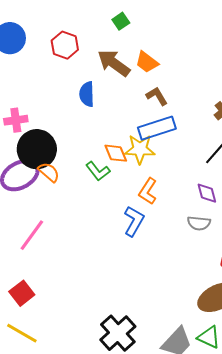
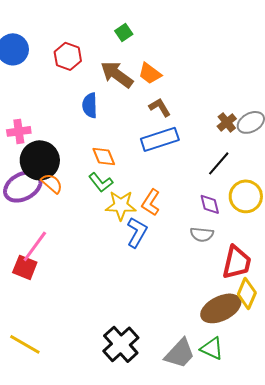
yellow star: (140, 149) -> (121, 205), moved
orange diamond: (116, 153) -> (104, 156), moved
red square: (22, 293) -> (25, 267), moved, turned -30

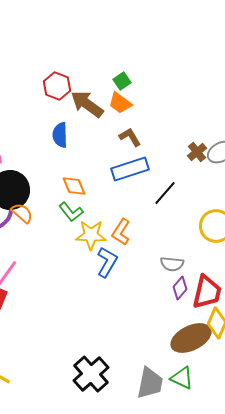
green square: (124, 32) -> (122, 81), moved
red hexagon: (68, 56) -> (57, 86), moved
black line: (219, 163) -> (165, 193), moved
purple diamond: (210, 204) -> (180, 288), moved, turned 55
gray trapezoid: (180, 353) -> (150, 383), turned -32

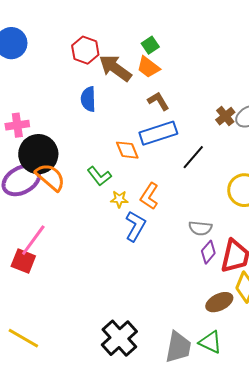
orange diamond: (74, 186) -> (127, 150), moved
orange semicircle: (22, 213) -> (50, 177), size x1.4
yellow star: (91, 235) -> (119, 199), size x0.6
brown ellipse: (191, 338) -> (219, 302), size x0.7

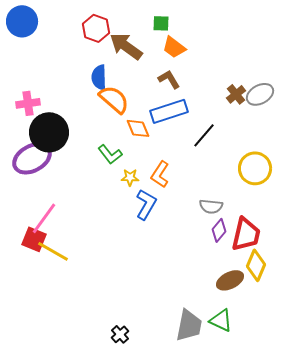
green square: (150, 45) -> (161, 23), turned 36
orange trapezoid: (148, 67) -> (174, 47), moved
orange semicircle: (50, 177) -> (114, 99), moved
yellow line: (23, 338) -> (53, 251), moved
black cross: (119, 338) -> (120, 334), moved, size x0.5

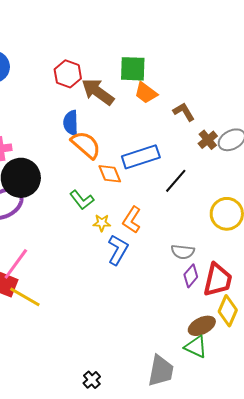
green square: (161, 23) -> (133, 69), size x1.6
brown L-shape: (169, 79) -> (184, 112), moved
green triangle: (221, 320) -> (196, 347), moved

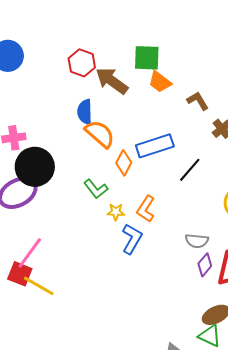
orange diamond: (110, 174) -> (124, 163), turned 50

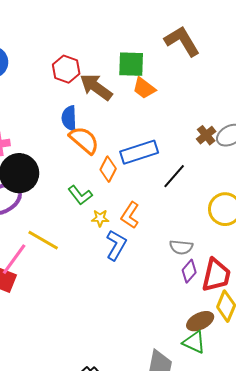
brown L-shape: (198, 101) -> (182, 41), moved, size x1.6
yellow line: (39, 286) -> (43, 240), moved

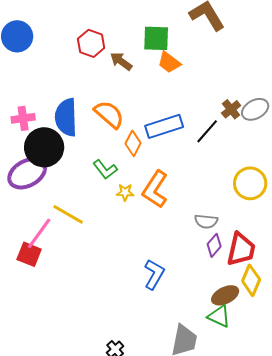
brown arrow: (96, 87) -> (121, 61), size x0.7
blue semicircle: (69, 118) -> (66, 117), moved, size x1.5
black line: (174, 176) -> (207, 131), moved
orange L-shape: (130, 215) -> (155, 189), size x1.4
blue L-shape: (116, 245) -> (154, 274), moved

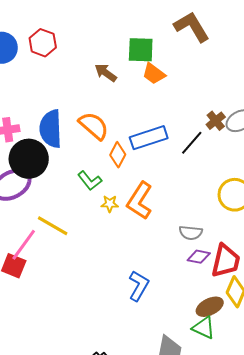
red hexagon: (91, 43) -> (43, 43), moved
purple diamond: (214, 245) -> (199, 257), turned 60

